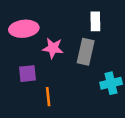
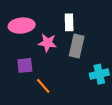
white rectangle: (95, 21) -> (69, 22), moved
orange line: (48, 97) -> (43, 86), turned -35

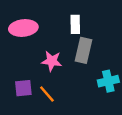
pink star: (47, 43) -> (52, 61), moved
purple square: (25, 65) -> (23, 88), moved

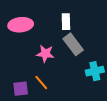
gray rectangle: (84, 50) -> (73, 44), turned -50
purple square: (23, 88) -> (21, 89), moved

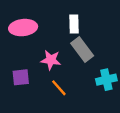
orange line: (41, 82) -> (59, 88), moved
purple square: (21, 89) -> (21, 77), moved

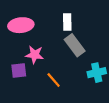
pink star: (51, 60) -> (35, 55), moved

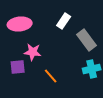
white rectangle: (67, 22) -> (64, 21), turned 35
gray rectangle: (75, 45) -> (87, 40), moved

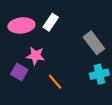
white rectangle: (64, 21) -> (51, 22), moved
purple square: (18, 67) -> (19, 72), turned 35

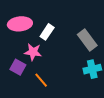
white rectangle: (51, 22) -> (47, 32), moved
orange line: (55, 82) -> (41, 80), moved

